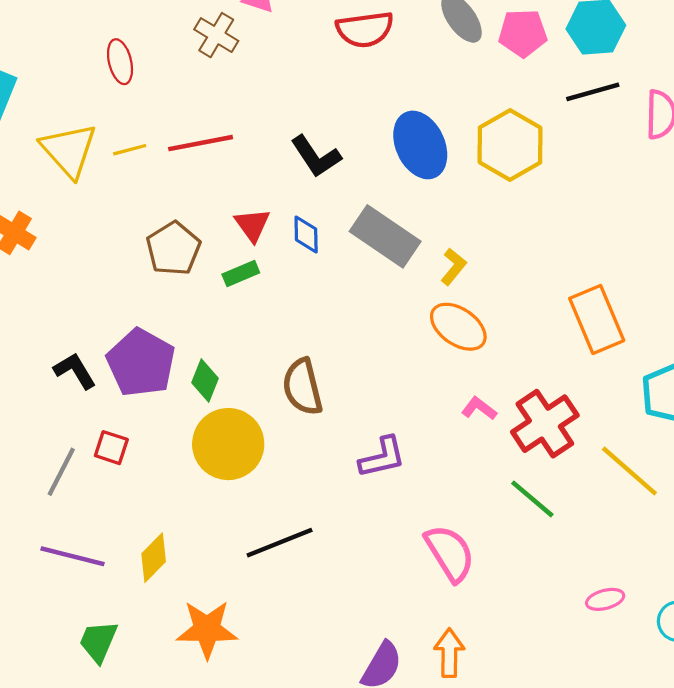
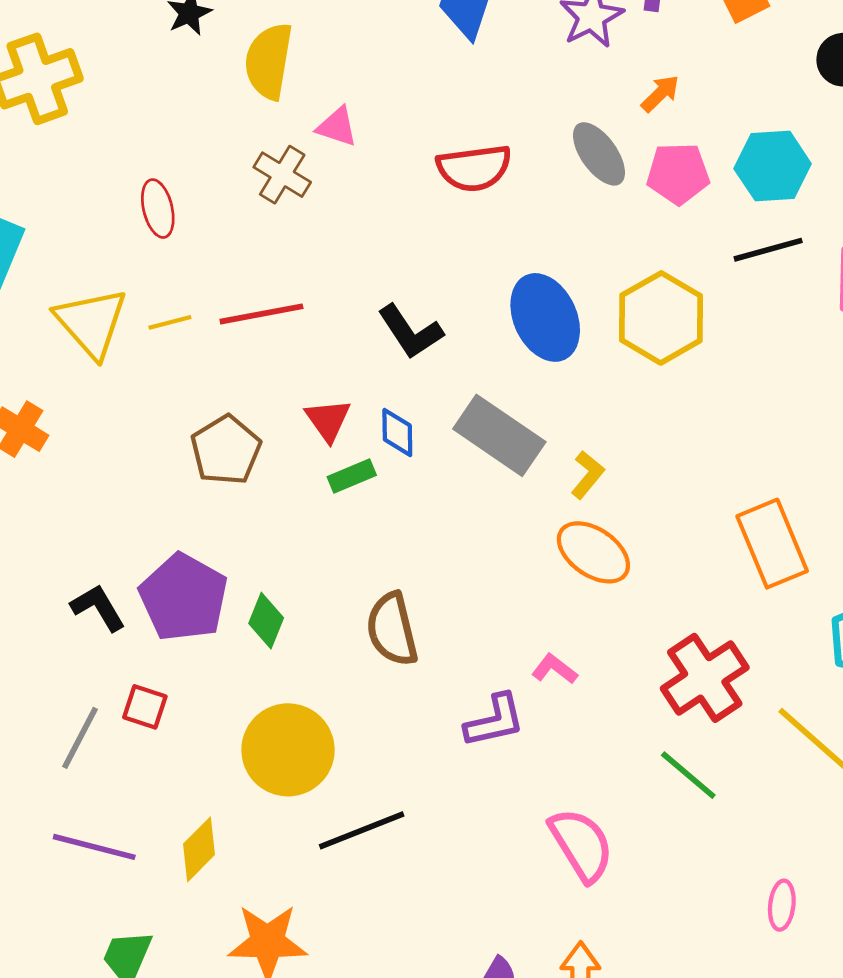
green rectangle: (241, 273) -> (352, 476), moved
pink L-shape: (479, 408) -> (555, 669), moved
yellow circle: (228, 444) -> (288, 750), moved
pink ellipse: (605, 599) -> (782, 905), turned -69

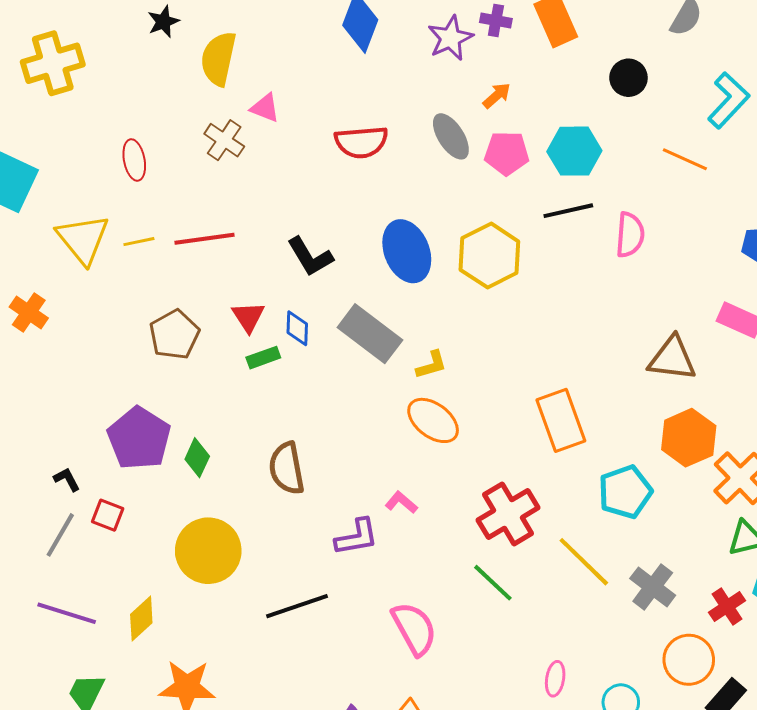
yellow L-shape: (587, 475) -> (432, 365), turned 32
black L-shape: (98, 608) -> (67, 479), moved, size x0.7
black line: (362, 830) -> (297, 606), moved

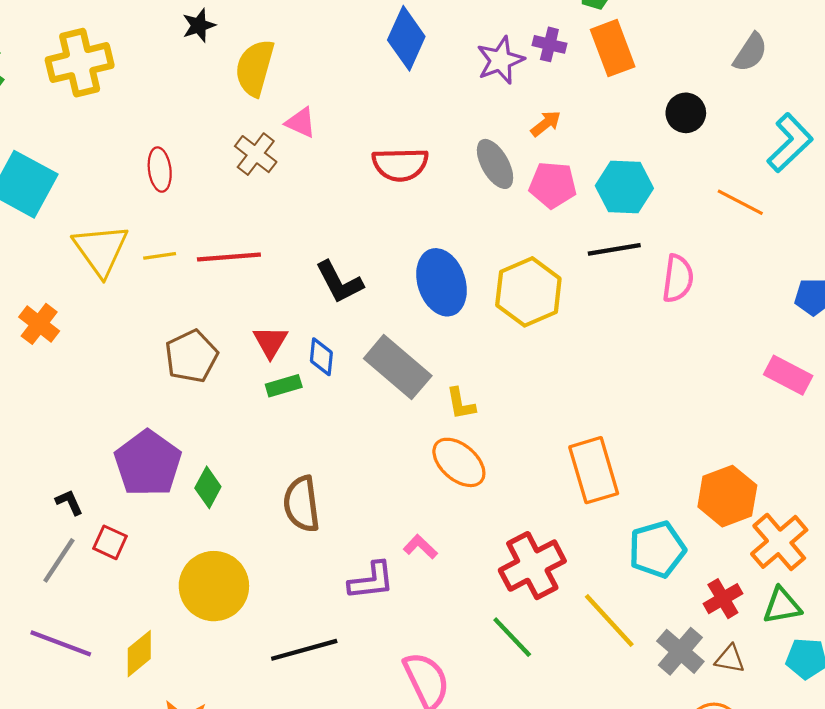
brown triangle: (672, 359) -> (730, 659), moved, size x0.6
yellow L-shape: (432, 365) -> (461, 404), turned 92
red cross: (727, 607) -> (723, 599), moved

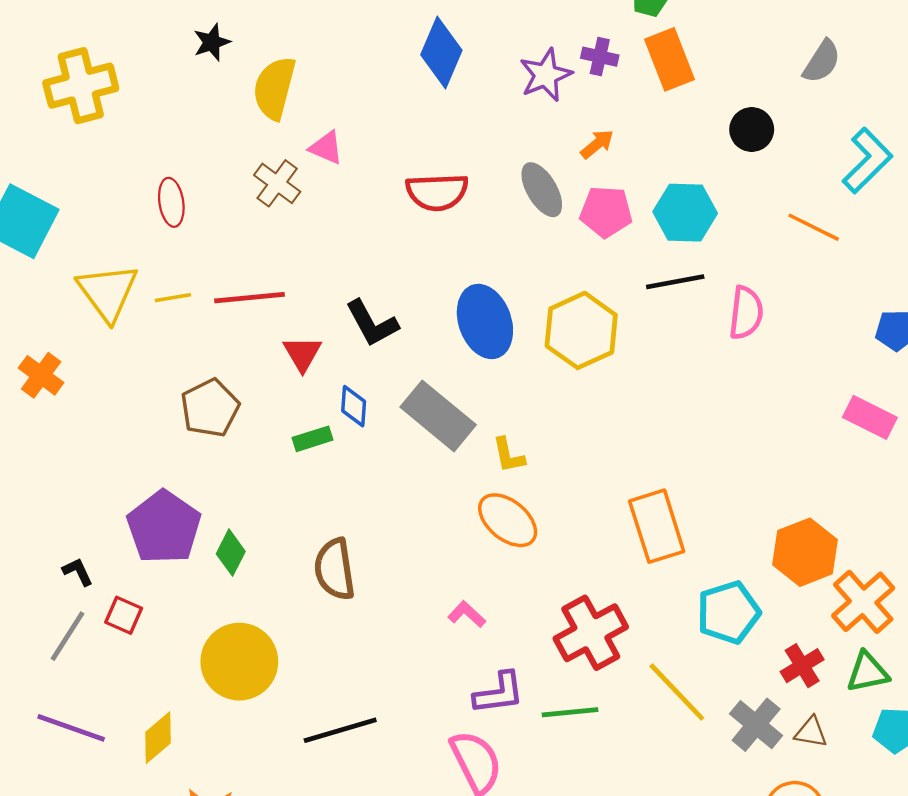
red triangle: (270, 342) -> (302, 354), moved
purple L-shape: (371, 581) -> (499, 693), moved
green line: (512, 637) -> (570, 712), turned -51

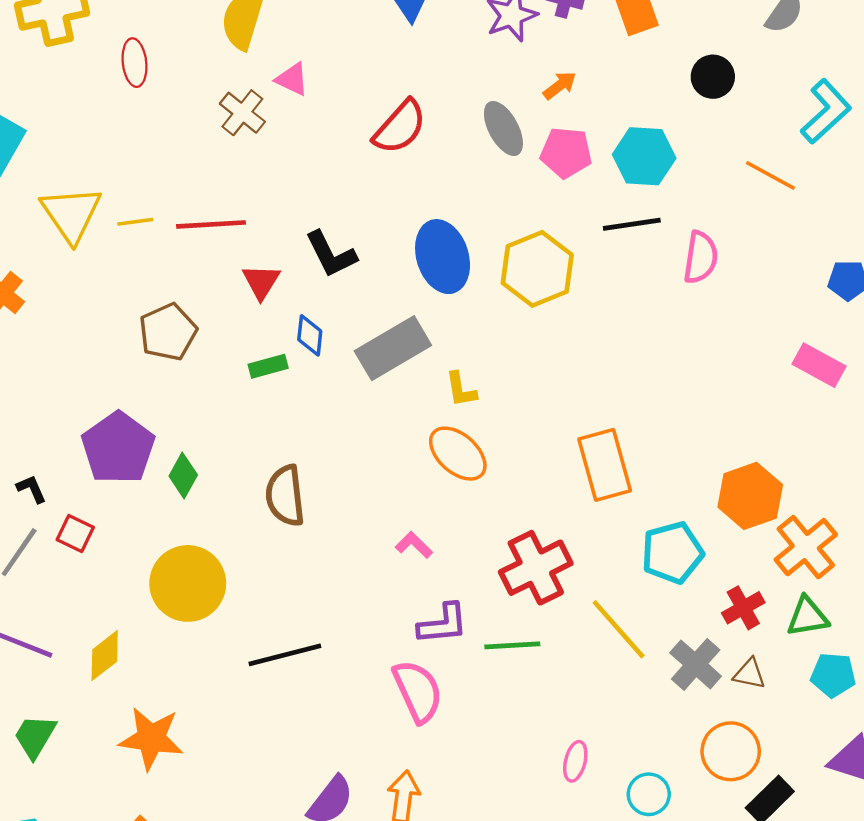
red semicircle: (437, 192) -> (400, 127), turned -48
red ellipse: (171, 202) -> (135, 63), moved
gray rectangle: (438, 416) -> (393, 348), turned -72

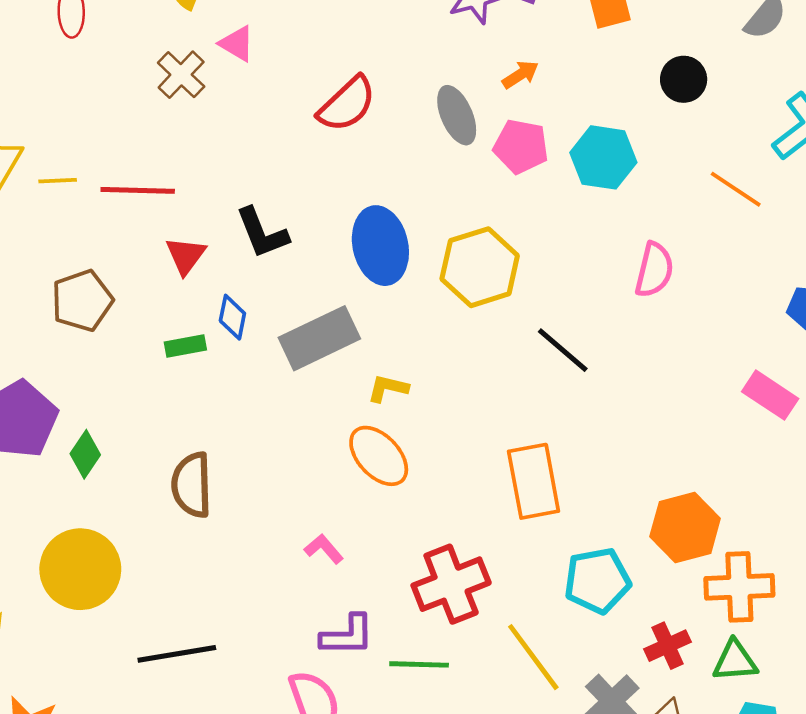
black line: (632, 224) -> (563, 350), moved, turned 44
yellow L-shape: (461, 389) -> (388, 388), turned 108
orange cross: (806, 547) -> (739, 587), turned 32

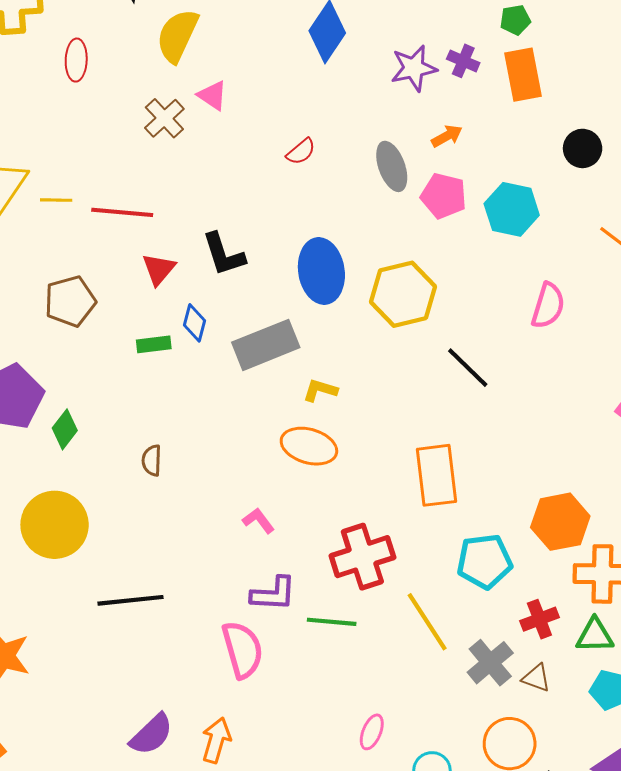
red semicircle: (347, 104) -> (301, 152), size x0.6
orange ellipse: (379, 456) -> (309, 446), turned -34
brown semicircle: (192, 485) -> (152, 460), size x0.6

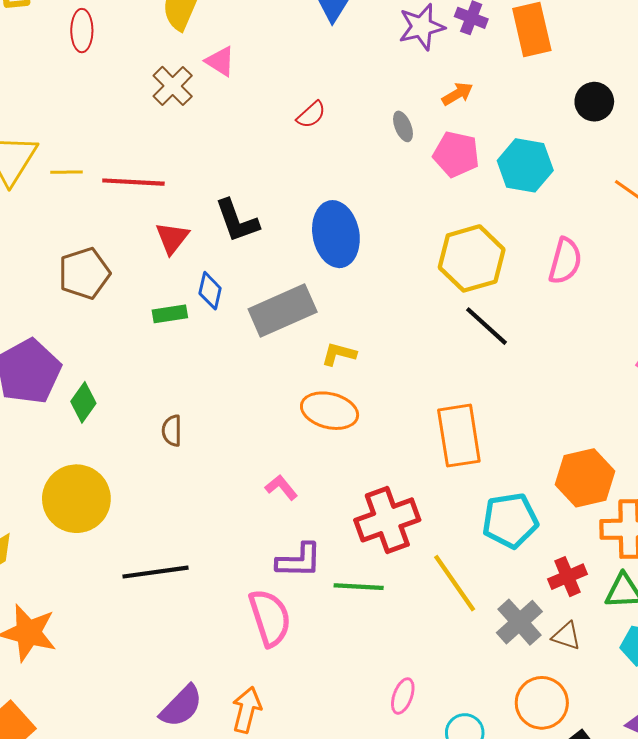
gray ellipse: (392, 166) -> (403, 126), size x0.6
yellow hexagon: (403, 294) -> (472, 258), moved

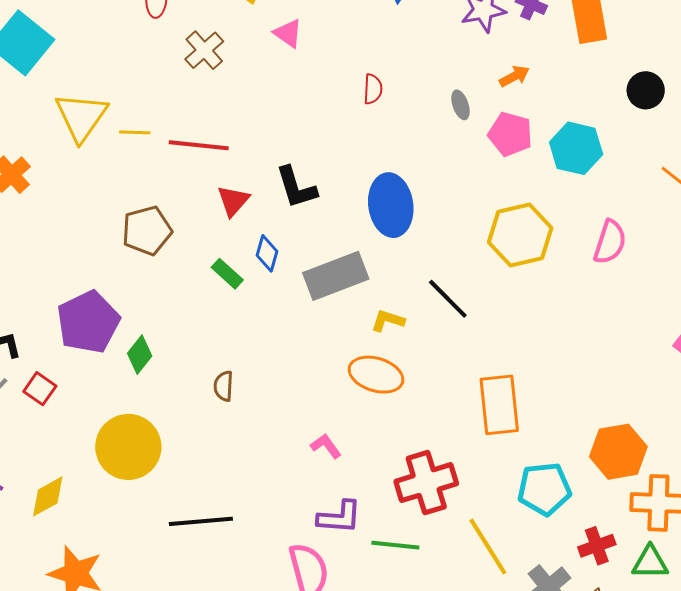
brown cross: (173, 86) -> (204, 50), moved
red semicircle: (311, 115) -> (373, 89), turned -48
green rectangle: (170, 314) -> (227, 274), turned 48
black line: (487, 326) -> (448, 299), moved

